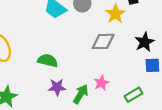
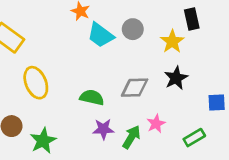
gray diamond: (103, 41) -> (135, 88), moved
black star: (144, 42) -> (176, 78), moved

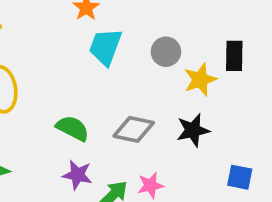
gray circle: (133, 29) -> (166, 52), moved
cyan trapezoid: (101, 35) -> (105, 47), turned 60

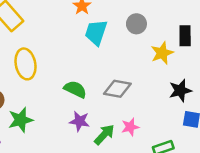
gray circle: (166, 52) -> (136, 24), moved
black star: (193, 130) -> (180, 91), moved

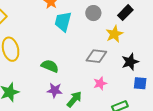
black rectangle: (185, 36) -> (125, 13), moved, turned 49
gray diamond: (117, 89) -> (96, 56), moved
pink star: (130, 127) -> (100, 83), moved

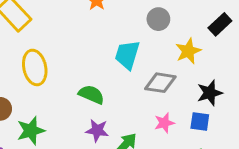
black rectangle: (125, 13) -> (220, 24), moved
cyan trapezoid: (63, 22) -> (127, 55), moved
blue square: (140, 83) -> (200, 122), moved

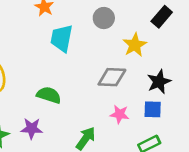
cyan trapezoid: (127, 55) -> (61, 38), moved
pink star: (164, 123) -> (120, 114), turned 30
purple star: (97, 130) -> (32, 128), moved

